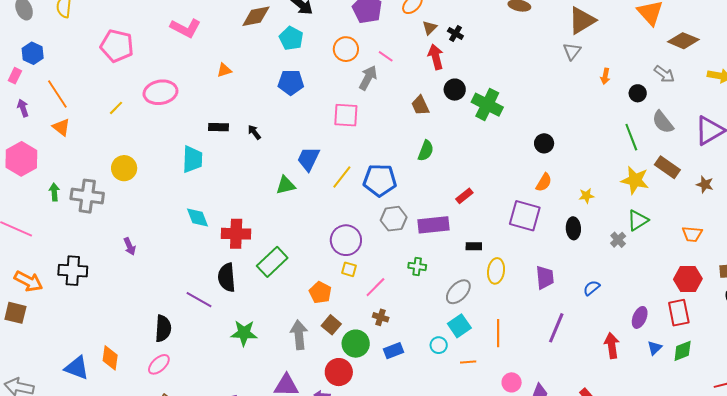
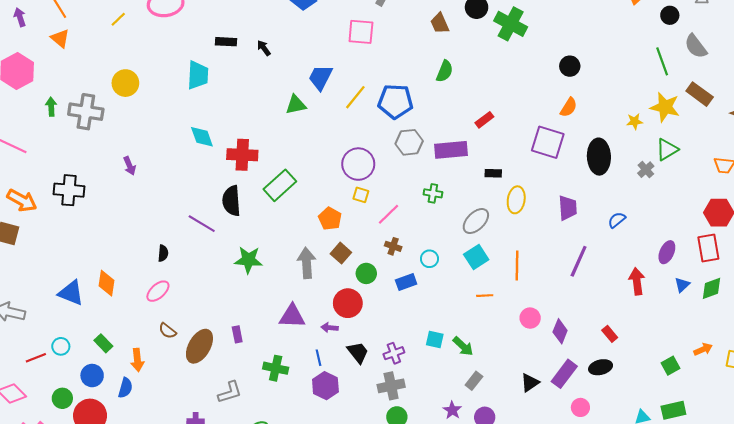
yellow star: (586, 196) -> (635, 121), moved
black ellipse: (573, 228) -> (599, 157), size x1.5
black semicircle: (163, 328) -> (163, 253), size x0.6
green circle: (356, 344) -> (366, 273), size x0.7
cyan circle: (439, 345) -> (429, 259), moved

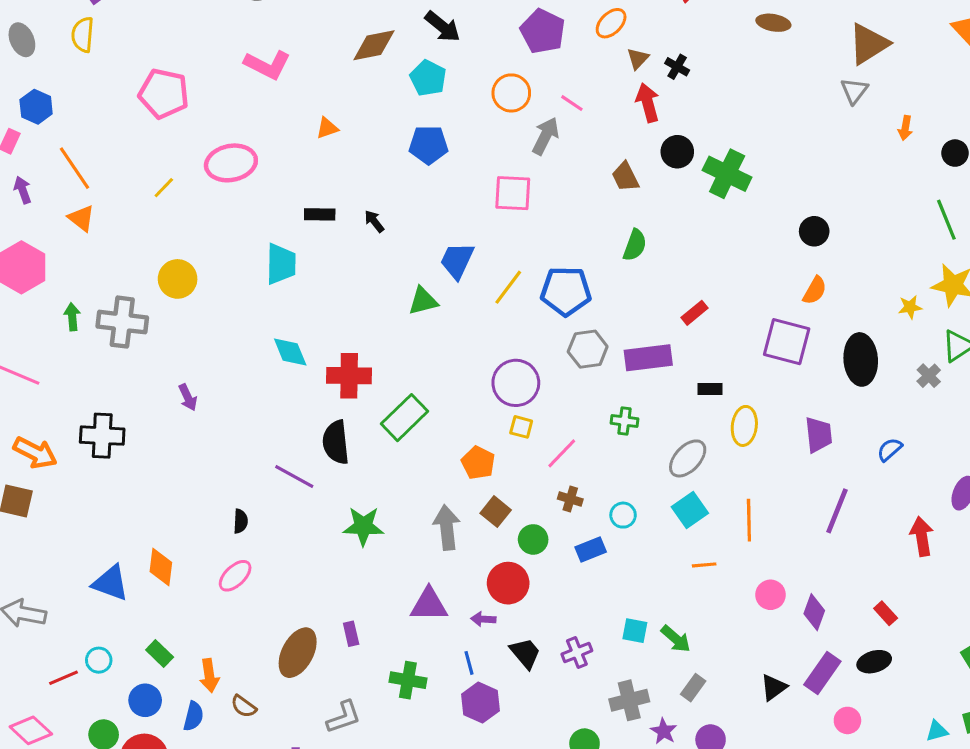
brown semicircle: (167, 331) -> (244, 706), moved
gray cross: (391, 386) -> (629, 700), moved

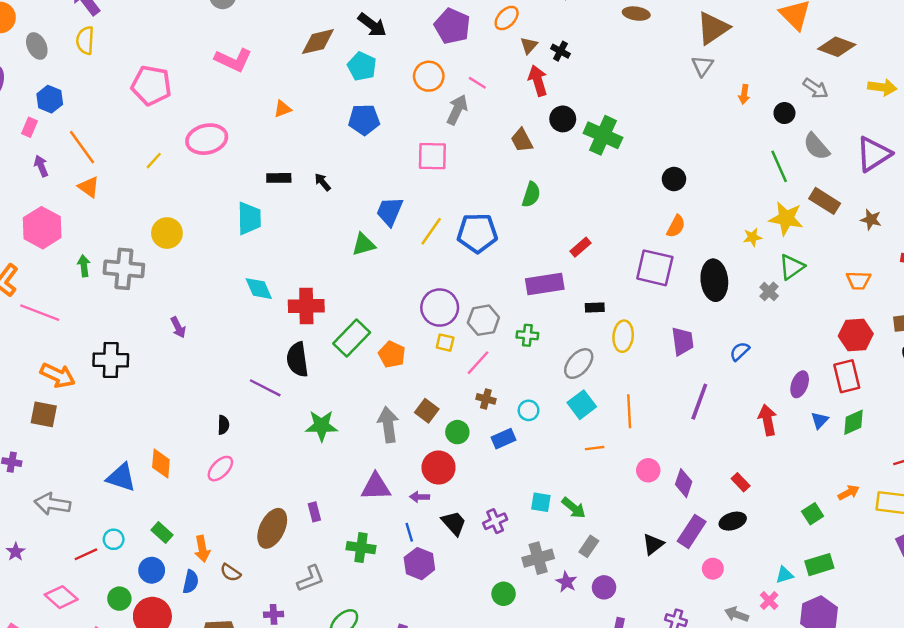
gray hexagon: (588, 349) -> (483, 320), moved
orange pentagon: (478, 463) -> (392, 354), moved

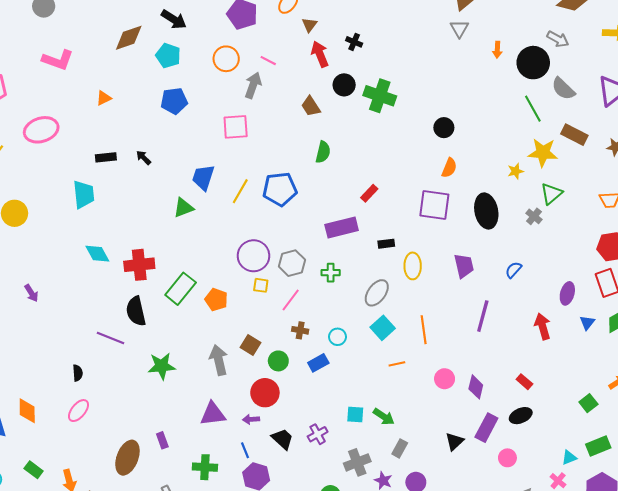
black cross: (560, 51) -> (354, 42), moved
black circle: (784, 113) -> (533, 63), size x1.8

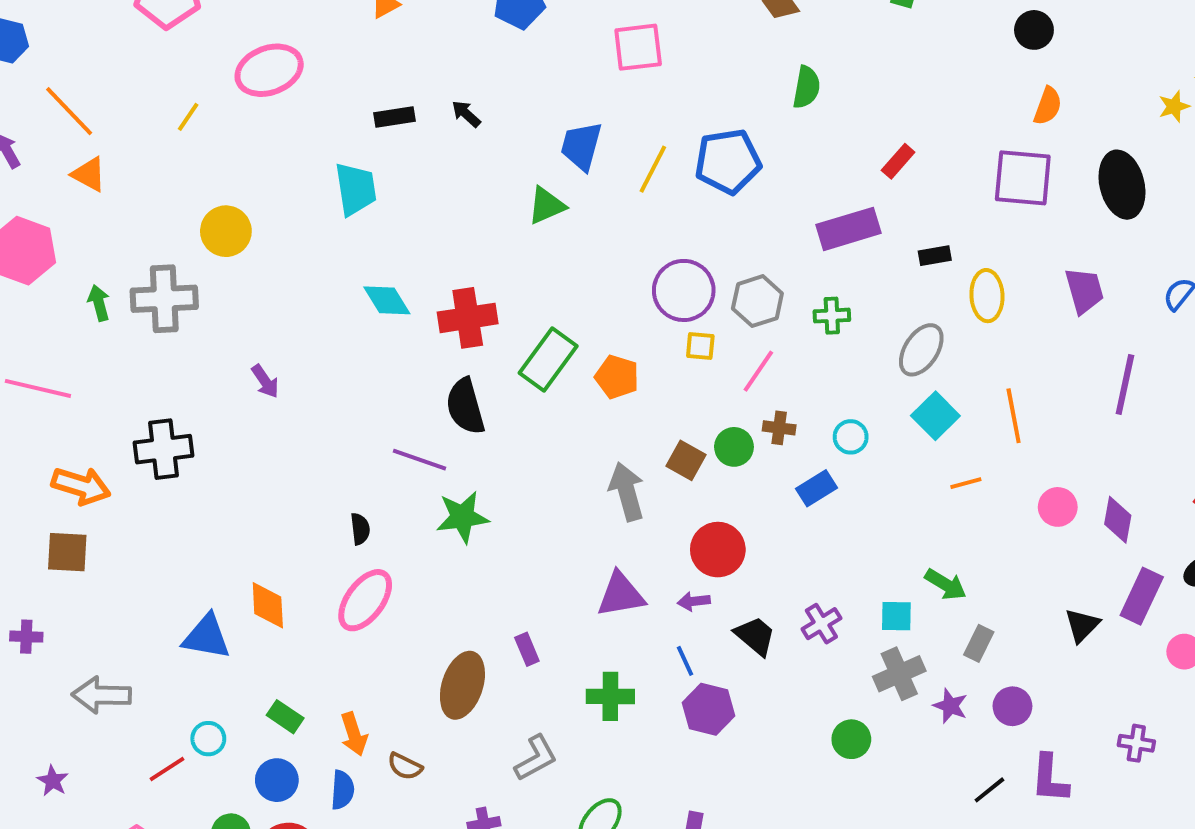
green circle: (278, 361) -> (734, 447), moved
green star: (162, 366) -> (462, 517), moved
pink ellipse: (78, 411) -> (365, 600), size x1.4
cyan square: (355, 414) -> (896, 616), moved

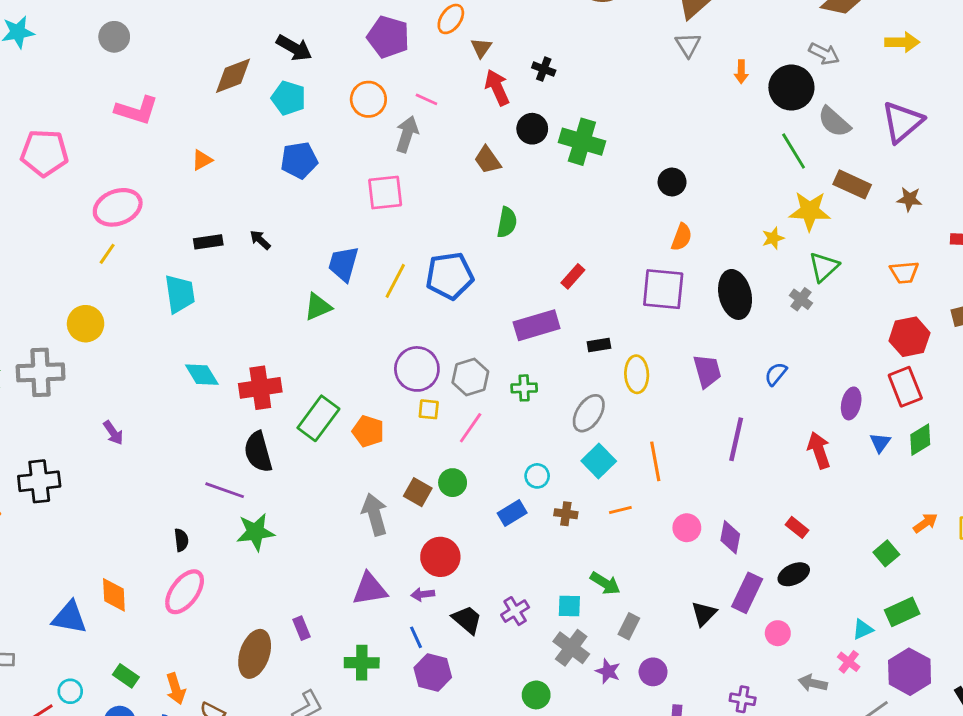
yellow line: (188, 117) -> (107, 254), moved
brown cross: (779, 428) -> (566, 514), moved
gray cross: (899, 674) -> (571, 648), turned -30

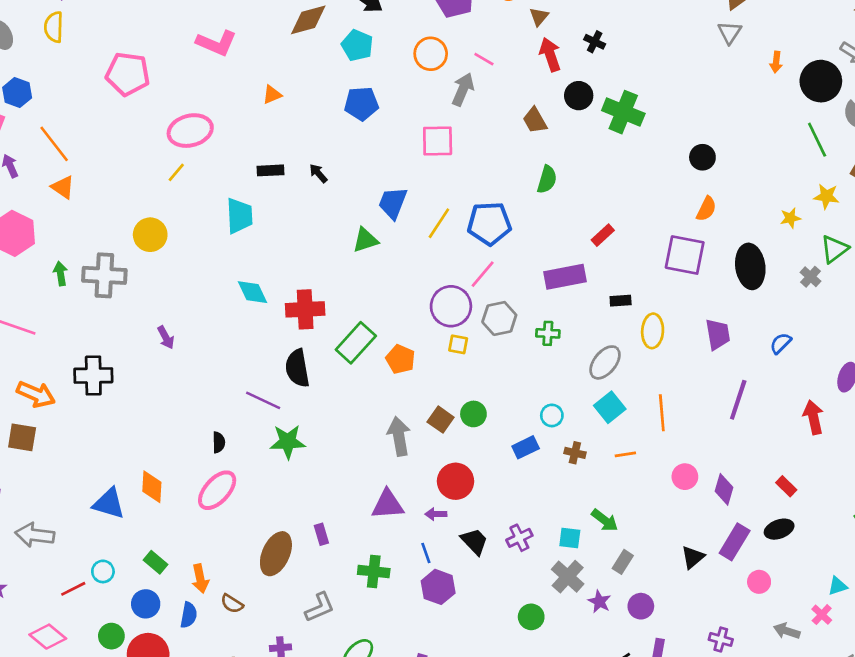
yellow star: (810, 211) -> (826, 196), size x0.7
pink line: (471, 428) -> (483, 274), moved

